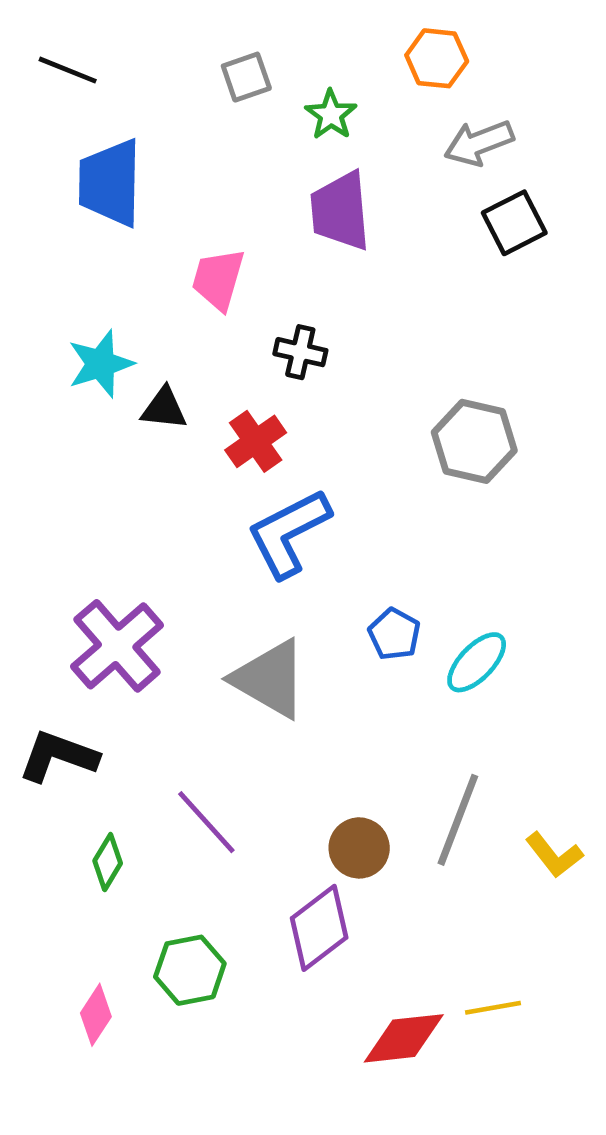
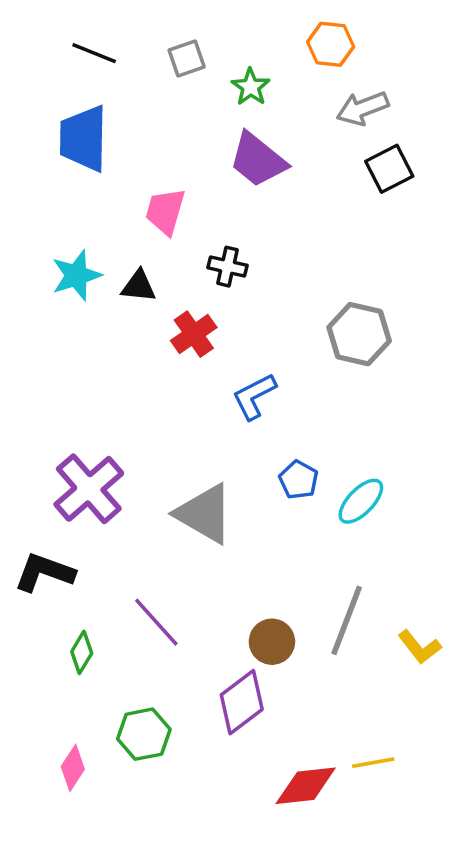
black line: (68, 70) -> (94, 53), moved
purple trapezoid: (340, 211) -> (258, 160), turned -46
black triangle: (164, 408) -> (139, 286), moved
blue L-shape: (289, 533) -> (254, 396), moved, size x0.7

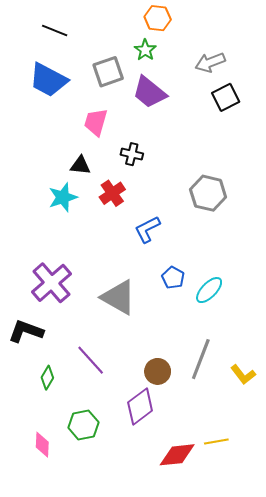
orange hexagon: (331, 44) -> (158, 18), moved
gray square: (187, 58) -> (108, 72), moved, size x1.4
blue trapezoid: (83, 138) -> (48, 80), turned -63
cyan star: (76, 275) -> (63, 197), moved
pink diamond: (73, 768) -> (42, 445), turned -30

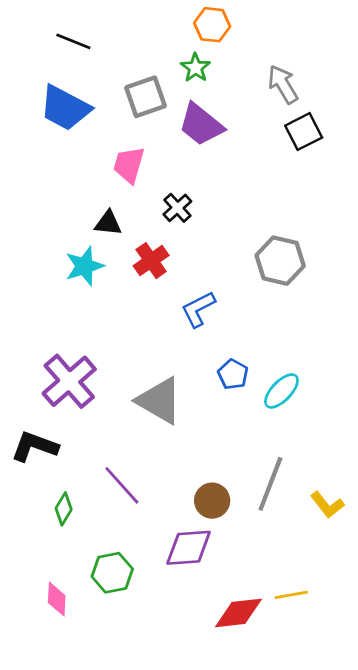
gray arrow: (210, 62) -> (283, 84), turned 80
black cross: (132, 154) -> (177, 208), turned 35
purple diamond: (140, 406) -> (189, 548), turned 33

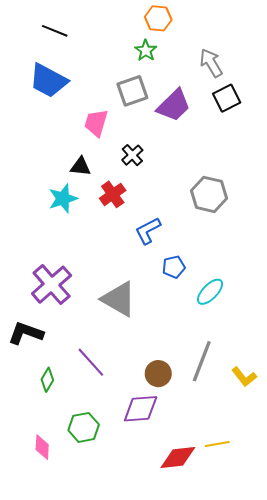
gray square: (146, 97) -> (132, 91), moved
purple trapezoid: (201, 125) -> (174, 105), moved, turned -84
blue pentagon: (233, 374) -> (174, 267), moved, turned 30

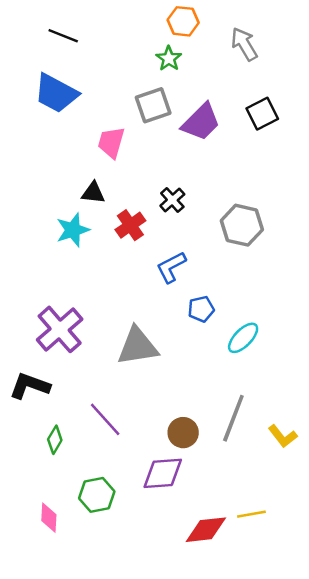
gray arrow: (211, 63) -> (244, 44), moved
black cross: (132, 155) -> (172, 200), moved
gray triangle: (119, 299) -> (138, 346), turned -39

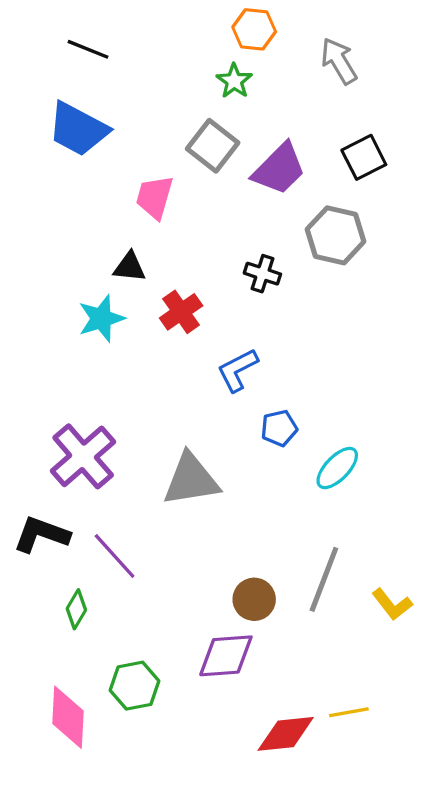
gray square: (153, 105) -> (213, 146), turned -33
black cross: (172, 200) -> (262, 274), moved, turned -30
gray hexagon: (242, 225) -> (336, 235), moved
purple line: (105, 419) -> (115, 556), moved
pink diamond: (49, 518) -> (68, 717), size x1.5

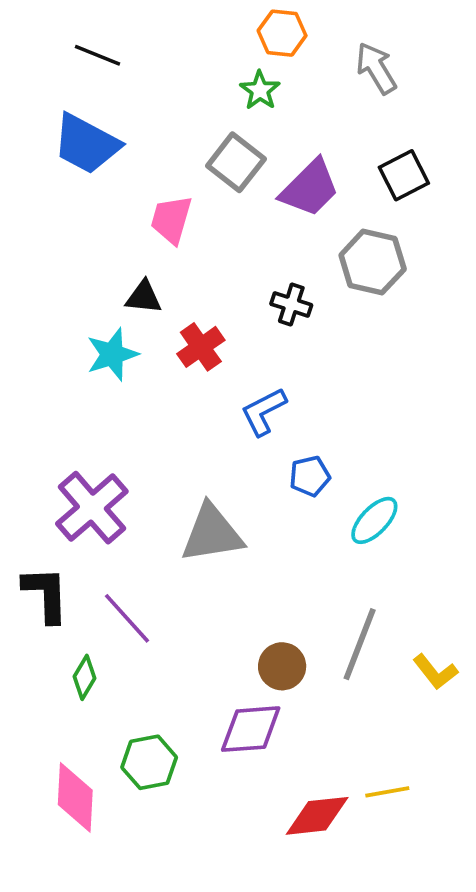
black L-shape: (41, 534) -> (46, 594), turned 68

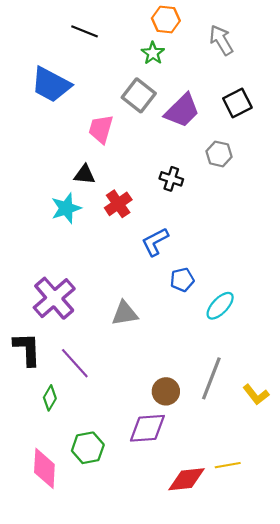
black line: (97, 55) -> (85, 31), moved
gray hexagon: (373, 262) -> (219, 154), size x0.7
gray triangle: (212, 533) -> (125, 313), size x0.7

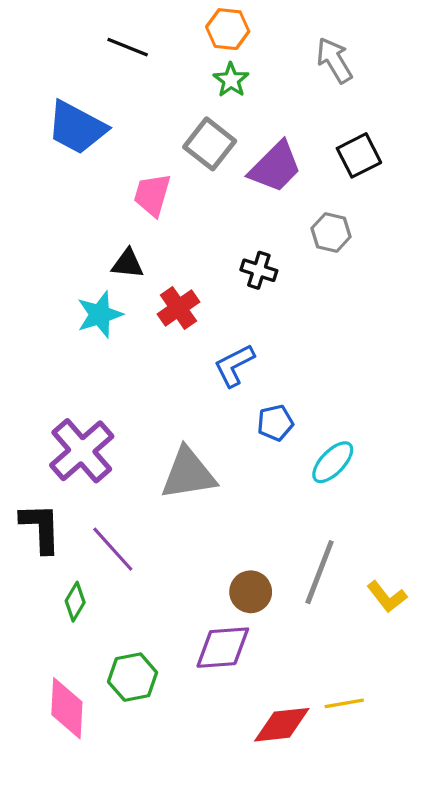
orange hexagon: (166, 20) -> (228, 29), moved
gray triangle: (125, 313) -> (188, 474), size x1.4

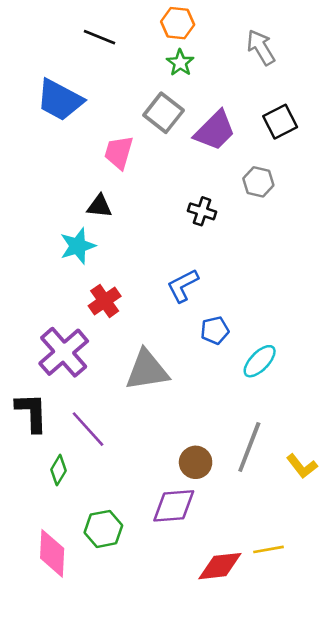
red cross: (178, 308) -> (105, 301), moved

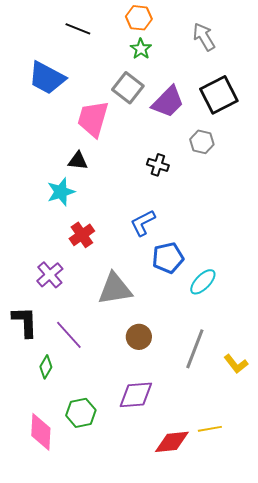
black square: (280, 122) -> (219, 95), size x1.4
pink trapezoid: (119, 152) -> (93, 119), size x1.4
blue pentagon: (215, 330) -> (168, 258), size x1.4
purple cross: (64, 352) -> (50, 275), size x0.7
brown circle: (196, 462) -> (139, 337), moved

